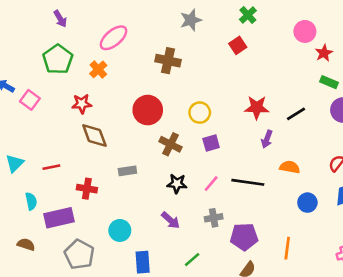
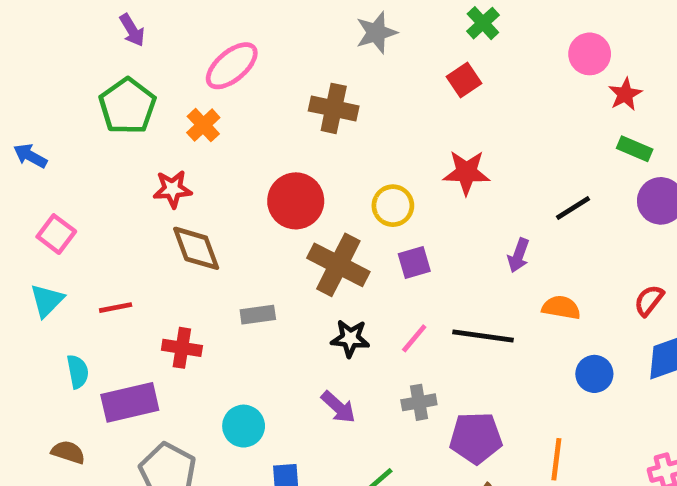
pink square: (30, 100) -> (56, 234), moved
red star: (257, 108) -> (466, 172), moved
brown cross: (171, 144) -> (338, 265), size x1.4

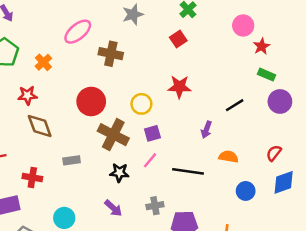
pink ellipse: (232, 66) -> (78, 32), moved
pink line: (414, 338) -> (150, 160), moved

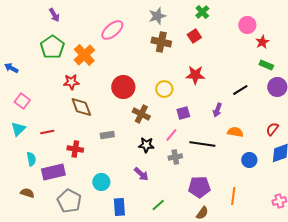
brown cross: (111, 54) -> (161, 42), moved
orange cross: (43, 62) -> (84, 55), size x1.5
purple square: (152, 133) -> (183, 113), moved
brown cross: (113, 135) -> (141, 114), size x0.7
gray cross: (155, 206) -> (175, 157), moved

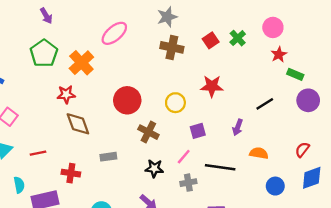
green cross: (202, 12) -> (238, 38), moved
red star: (262, 42) -> (279, 54), moved

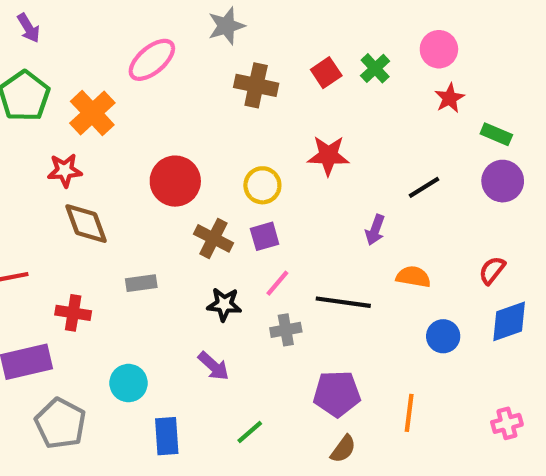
gray star: (167, 17) -> (226, 26), moved
green rectangle: (295, 74) -> (496, 134), moved
purple square: (198, 131) -> (265, 236), moved

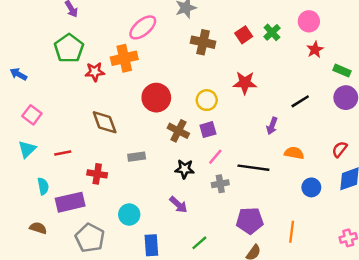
orange cross: (92, 113) -> (124, 58), moved, turned 30
red star: (65, 170) -> (95, 72), moved

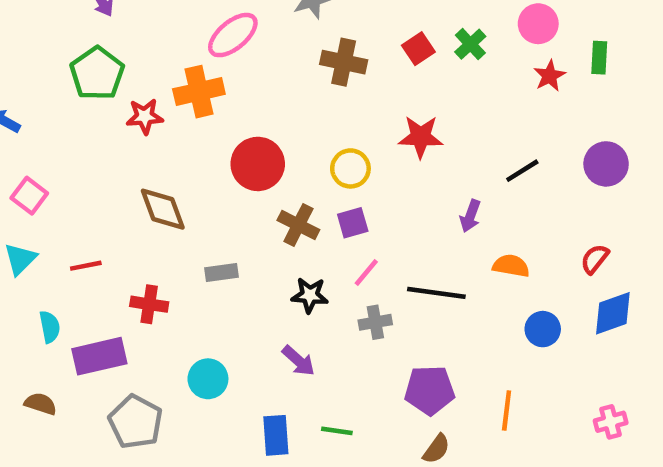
green rectangle: (342, 71) -> (599, 58), moved, turned 70
green line: (199, 243) -> (337, 431), turned 49
blue rectangle: (151, 245) -> (276, 435), moved

